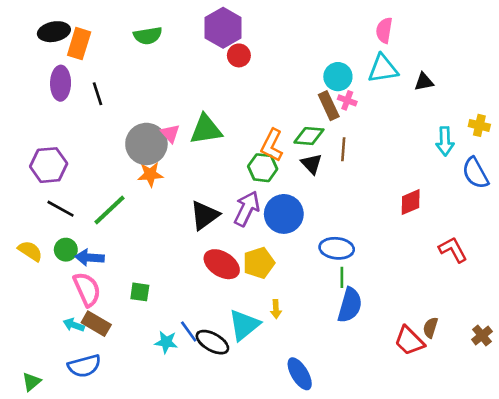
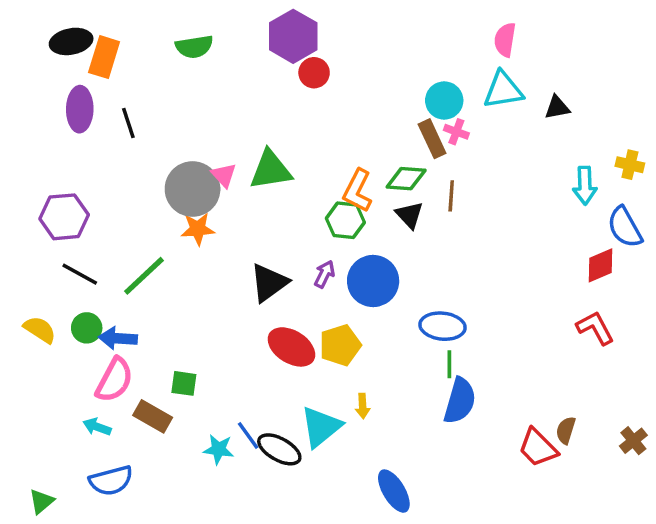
red diamond: (411, 202) -> (600, 265), moved
purple arrow: (247, 209) -> (324, 274), size x0.6
pink semicircle: (87, 289) -> (114, 380), turned 52
brown rectangle: (96, 324) -> (153, 416), moved

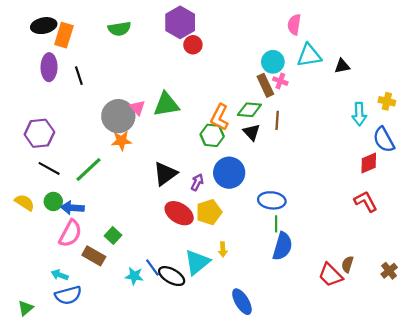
pink semicircle: (505, 40) -> (294, 25), moved
purple arrow: (324, 274) -> (197, 182), moved
green square: (184, 383) -> (113, 236), turned 35
cyan arrow: (97, 427) -> (60, 275), moved

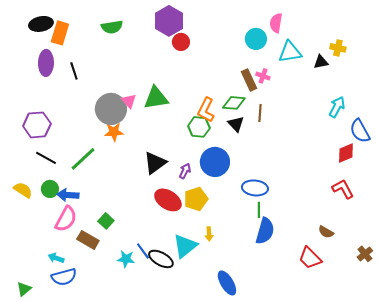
cyan circle: (273, 62) -> (256, 39), moved
yellow cross: (387, 101) -> (338, 48), moved
cyan arrow: (359, 114) -> (337, 107), turned -150
brown semicircle: (347, 264) -> (326, 232), moved, turned -77

